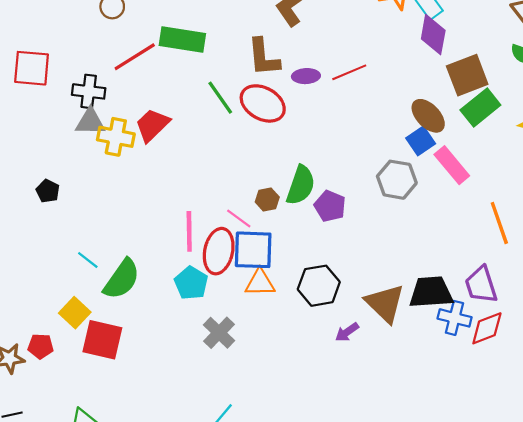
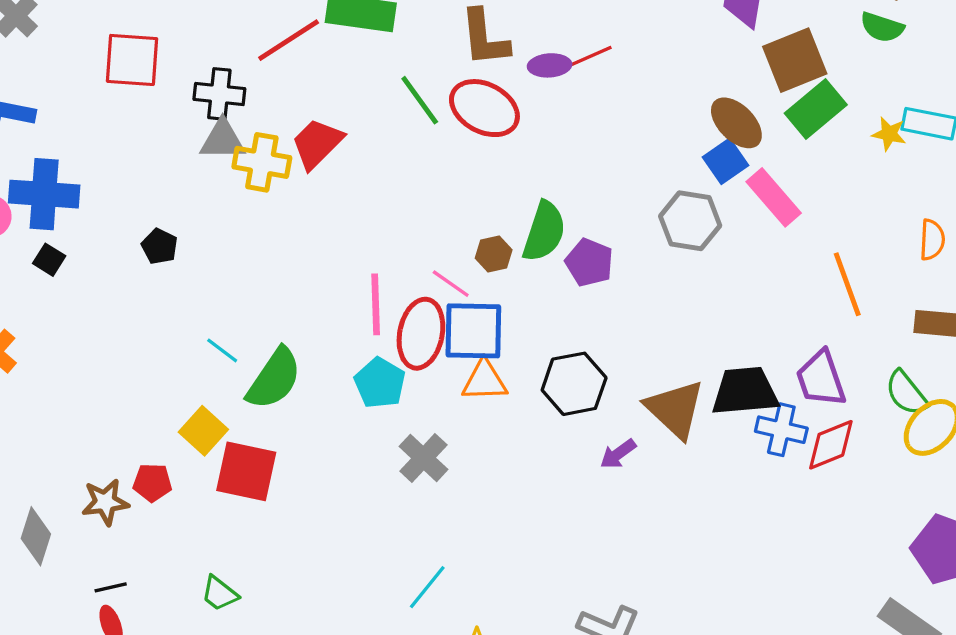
red line: (349, 72) -> (586, 58), moved

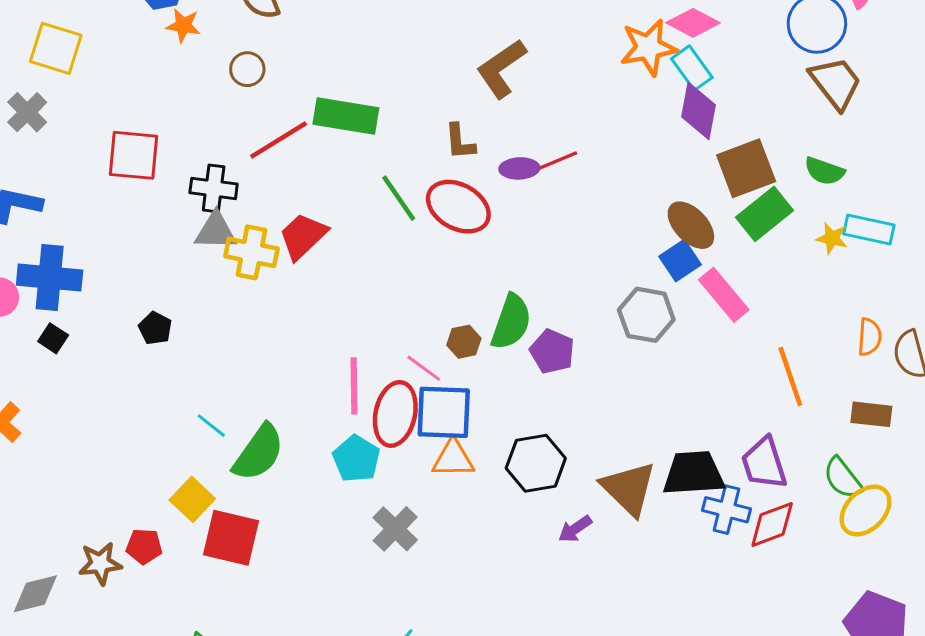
green semicircle: (882, 27) -> (824, 171), moved
brown L-shape: (485, 38) -> (460, 142), size x0.7
gray diamond: (36, 536) -> (35, 594), turned 57

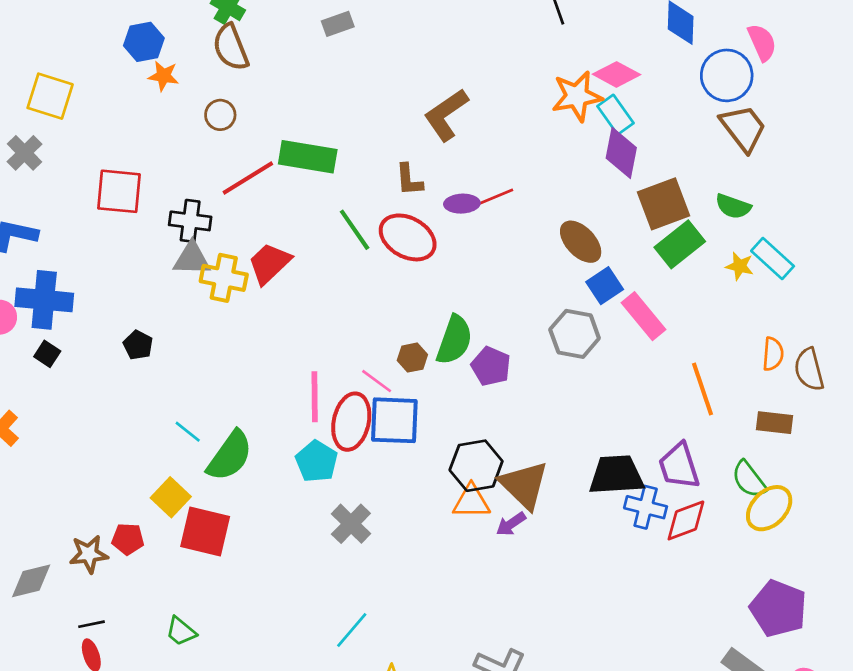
brown ellipse: (691, 225) -> (581, 242), moved
cyan rectangle: (869, 230) -> (773, 259), turned 30
orange triangle: (453, 459) -> (471, 502), moved
brown triangle: (629, 488) -> (524, 485), moved

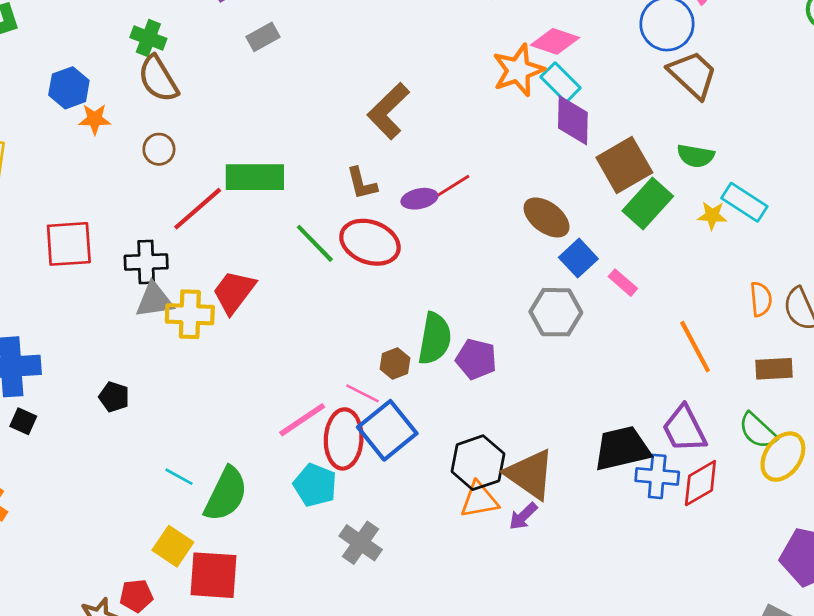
pink rectangle: (643, 316) -> (623, 283), size x0.6
pink line: (315, 397) -> (302, 420), turned 66
blue square: (394, 420) -> (387, 430), turned -32

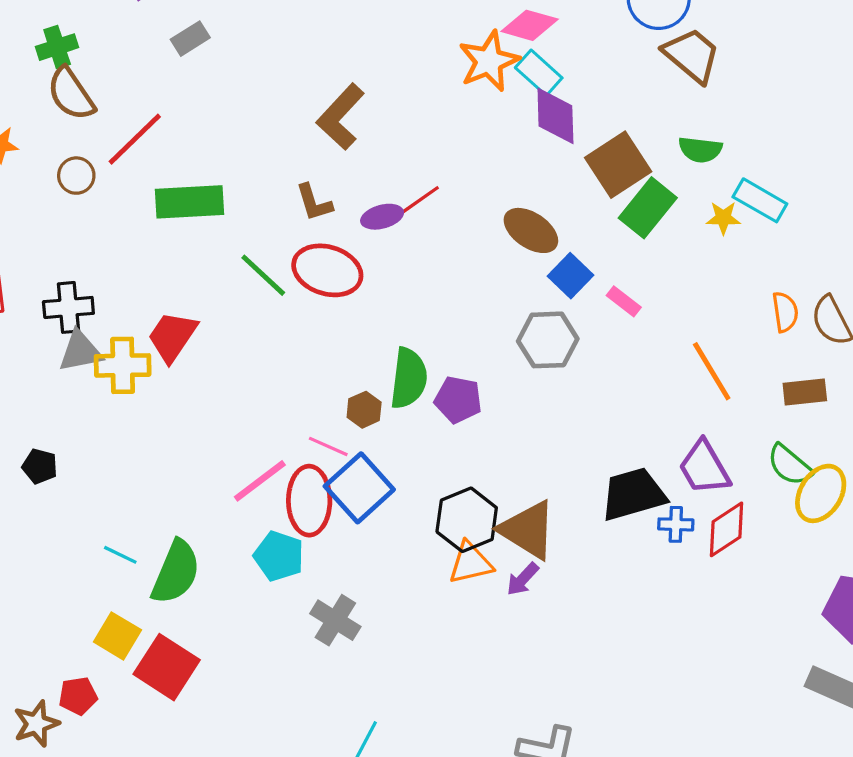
green cross: (148, 38) -> (57, 47), turned -36
red line: (198, 209) -> (135, 139), moved
blue cross: (657, 476) -> (676, 524), size x0.7
red square: (214, 575) -> (167, 667), turned 32

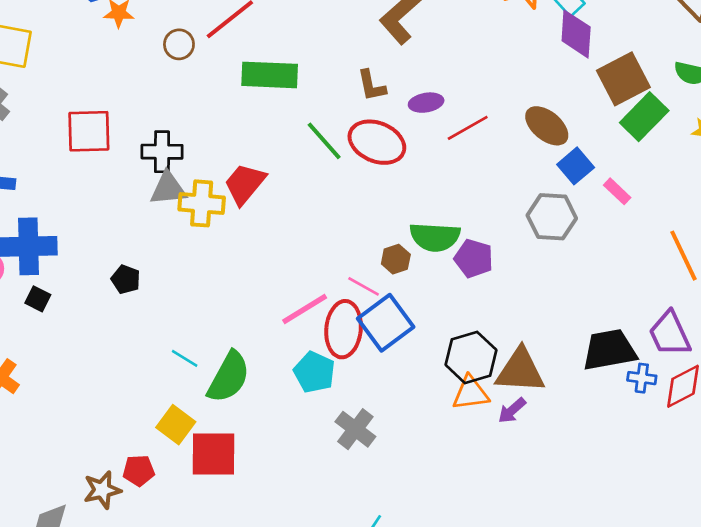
red line: (416, 203) -> (468, 128), moved
green semicircle: (409, 378) -> (435, 237), turned 81
brown triangle: (528, 530) -> (520, 371), turned -34
red square: (167, 667) -> (213, 454), turned -38

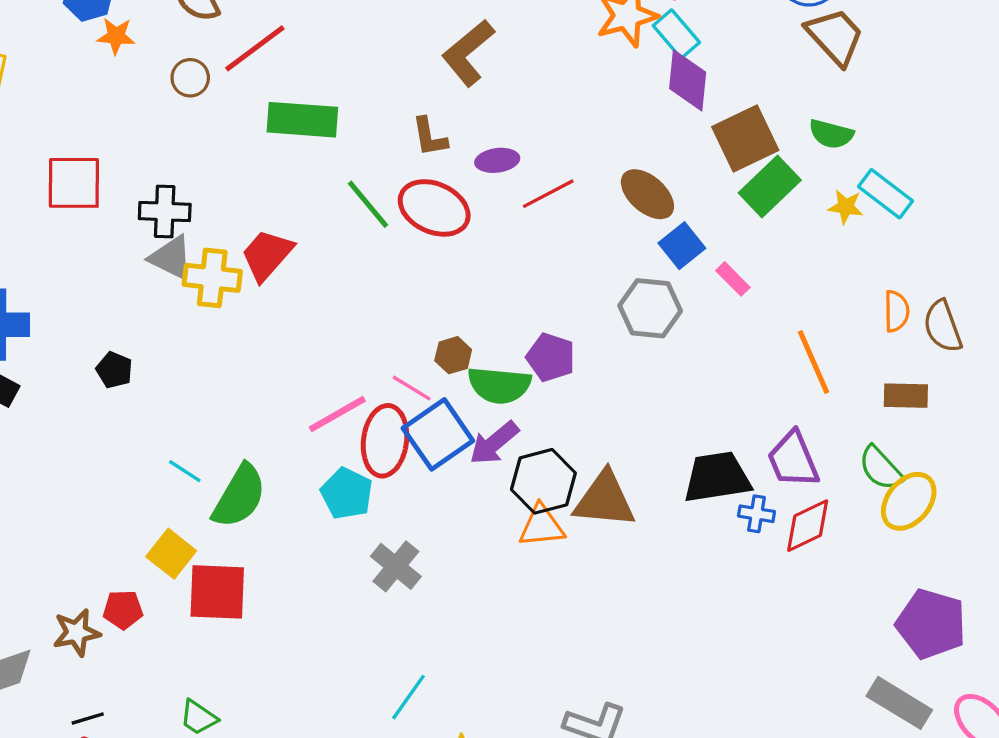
gray triangle: (168, 189) -> (171, 258), turned 30
green semicircle: (435, 237) -> (499, 385), moved
purple arrow: (512, 411) -> (494, 443), moved, size x1.4

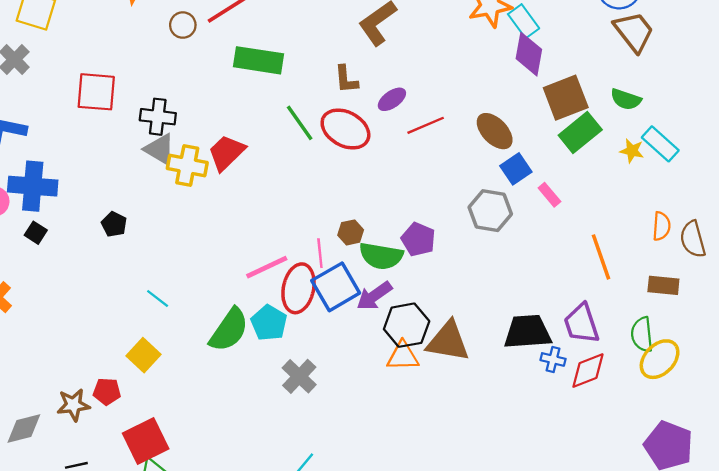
purple ellipse: (497, 160) -> (392, 99), turned -32
pink line: (412, 388) -> (320, 253), turned 48
green semicircle: (881, 468) -> (642, 335), turned 32
green semicircle: (239, 496) -> (229, 330), moved
red square: (217, 592) -> (146, 441), moved, turned -33

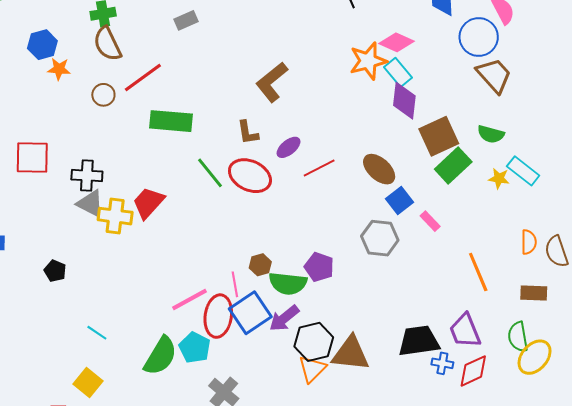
orange triangle: (403, 356) -> (312, 369), turned -40

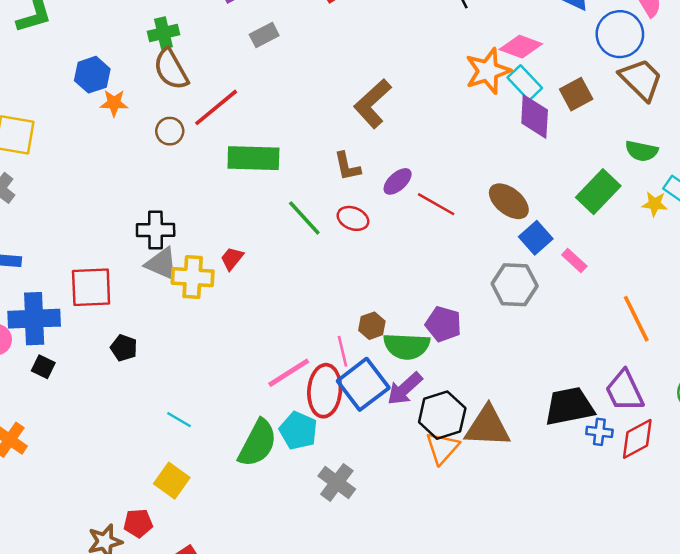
brown square: (439, 136) -> (576, 94), moved, size x0.7
red square: (32, 157) -> (91, 287), moved
red line: (319, 168) -> (436, 204), turned 60
red ellipse: (250, 176) -> (353, 218), size x0.6
red trapezoid: (148, 203) -> (232, 258), size x0.6

